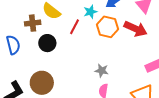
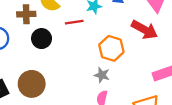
red line: (74, 27) -> (74, 22), turned 49
orange hexagon: (108, 27) -> (111, 48), moved

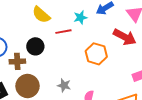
brown cross: (26, 14) -> (17, 61), moved
gray star: (102, 75) -> (64, 85), moved

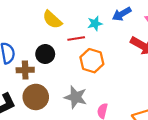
orange hexagon: (96, 54) -> (92, 61), moved
gray star: (64, 85) -> (76, 97), size x1.5

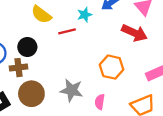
black circle: (45, 54) -> (27, 47), moved
orange hexagon: (92, 61) -> (112, 67), moved

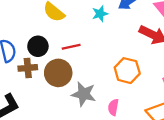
red line: (67, 31) -> (71, 47), moved
brown circle: (31, 94) -> (58, 73), moved

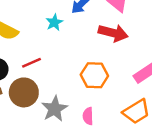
gray star: (84, 94) -> (55, 109), turned -30

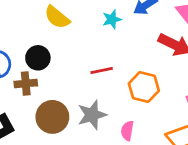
red line: (32, 63) -> (102, 71), moved
brown circle: (24, 92) -> (52, 117), moved

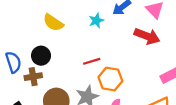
orange hexagon: (144, 87) -> (110, 79), moved

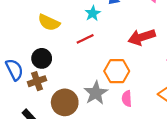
red arrow: (147, 36) -> (142, 37), moved, turned 150
red line: (92, 61) -> (85, 39), moved

